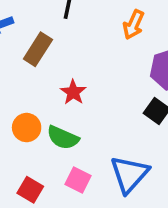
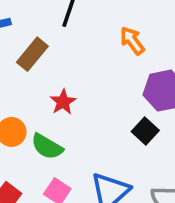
orange arrow: (134, 25) -> (132, 41), turned 112

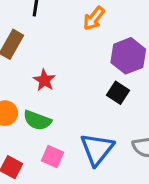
orange arrow: (132, 41) -> (94, 18), turned -95

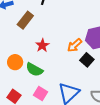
orange arrow: (94, 18) -> (75, 45), moved

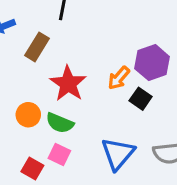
red star: (42, 45) -> (68, 84), size x1.6
pink square: (40, 93) -> (59, 155), moved

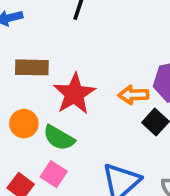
brown rectangle: (37, 47) -> (32, 67), moved, turned 52
orange arrow: (119, 78) -> (133, 95), turned 40

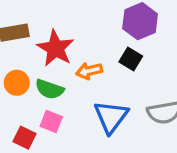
orange arrow: (133, 95) -> (89, 71), moved

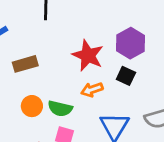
red star: (56, 48) -> (88, 55), moved

